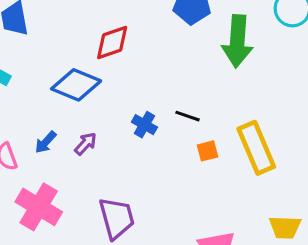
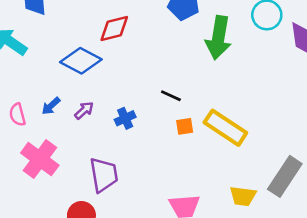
blue cross: (144, 125) -> (125, 118), moved, turned 30
yellow rectangle: (256, 148) -> (225, 128), turned -39

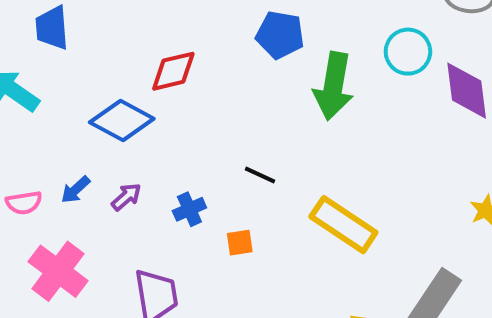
pink semicircle: (17, 115) -> (24, 203), turned -85
orange square: (185, 126) -> (240, 243), moved

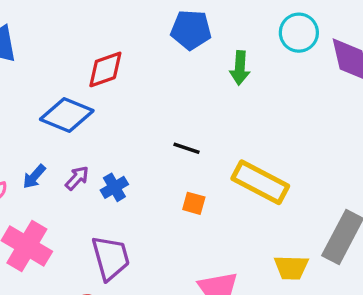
green arrow: (333, 86) -> (240, 68), size x0.6
blue cross: (189, 209) -> (114, 187), moved
orange square: (240, 243) -> (194, 203), moved, turned 30

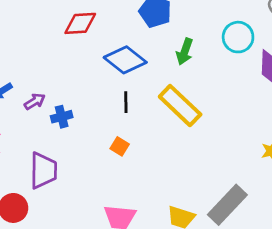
blue diamond: (67, 115) -> (125, 60), moved
black line: (186, 148) -> (126, 102), turned 55
yellow rectangle: (260, 182) -> (180, 105), moved

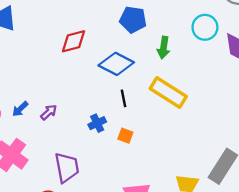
blue cross: (62, 117) -> (97, 123), moved

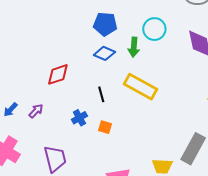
cyan circle: (205, 27) -> (154, 29), moved
red diamond: (74, 41) -> (58, 74), moved
blue diamond: (116, 64) -> (104, 53), moved, size x0.7

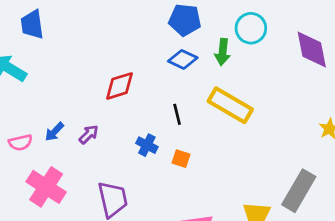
blue cross: (79, 118) -> (147, 145), turned -35

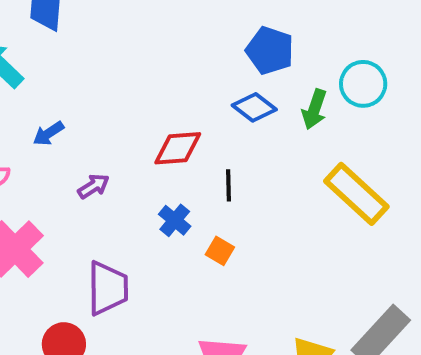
red diamond: (119, 86) -> (178, 148), moved
yellow rectangle: (230, 105) -> (356, 194), moved
blue arrow: (54, 132) -> (48, 133), moved

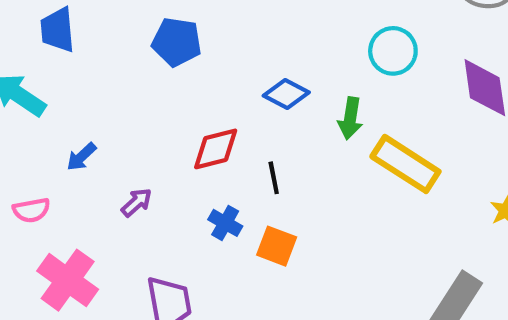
blue pentagon: (270, 51) -> (177, 42), moved
green arrow: (314, 109) -> (350, 118), moved
orange square: (220, 251) -> (277, 246), size x1.4

